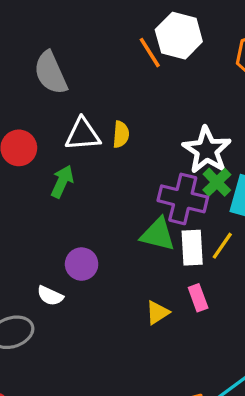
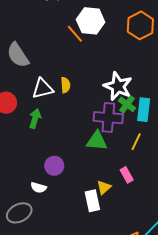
white rectangle: (192, 248) -> (92, 201), moved

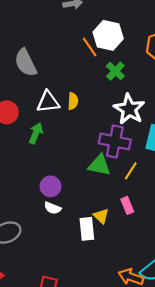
green cross: (127, 104) -> (115, 71), moved
yellow line: (136, 142) -> (131, 171), moved
yellow triangle: (104, 187) -> (101, 216), turned -42
white semicircle: (39, 188) -> (52, 208), moved

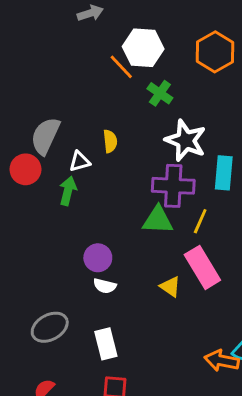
gray semicircle: (26, 63) -> (45, 136), moved, turned 60
white triangle: (48, 102) -> (80, 162), moved, size x0.7
pink rectangle: (127, 205) -> (202, 267), size x1.8
white rectangle: (87, 229) -> (106, 344), moved

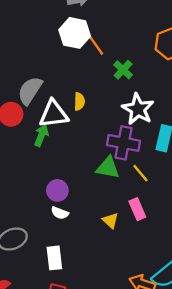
white hexagon: (143, 48) -> (75, 33), moved
white triangle: (80, 162) -> (54, 114), size x1.8
yellow line: (200, 221) -> (141, 173), turned -72
pink rectangle: (202, 267) -> (137, 209), size x0.7

